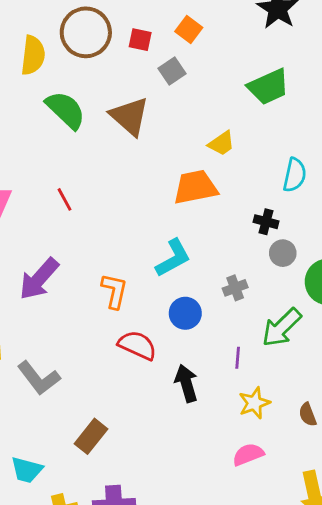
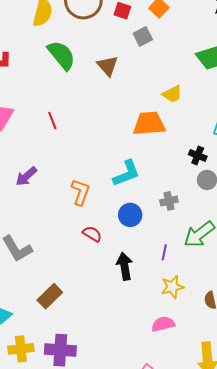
brown triangle: (130, 116) -> (108, 66), size x0.7
purple arrow: (39, 279) -> (26, 176), size x0.7
red semicircle: (137, 345) -> (92, 234), size x0.7

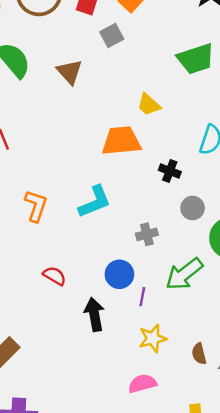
yellow trapezoid: (172, 94) -> (149, 105), turned 70
black cross: (198, 155) -> (170, 171), moved
orange L-shape: (80, 192) -> (36, 206), moved
blue circle: (130, 215) -> (119, 274), moved

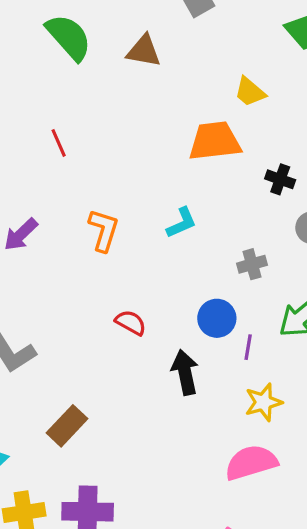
brown triangle: (70, 72) -> (144, 51), turned -36
cyan L-shape: (95, 202) -> (182, 223), size x0.7
pink semicircle: (142, 384) -> (251, 463), size x1.4

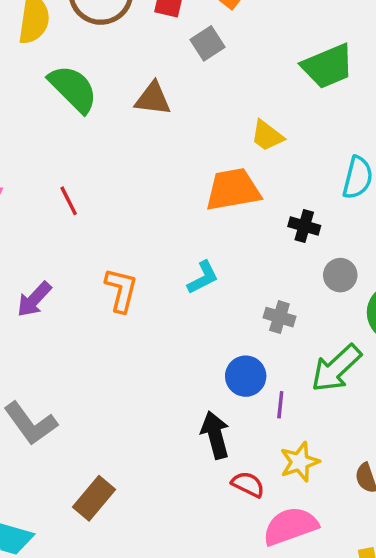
gray cross: (252, 264) -> (279, 317), turned 36
red semicircle: (131, 323) -> (248, 484), moved

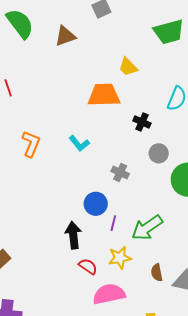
brown triangle: (153, 99) -> (65, 36), turned -35
cyan L-shape: (203, 278) -> (79, 143), turned 70
green arrow: (336, 368) -> (147, 228), moved

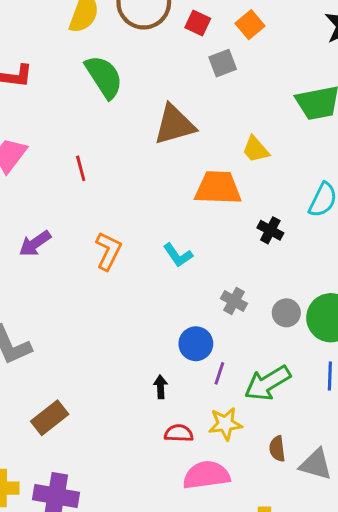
brown triangle: (65, 36) -> (174, 125), moved, size x1.4
gray circle: (159, 153) -> (286, 313), moved
black arrow: (73, 235) -> (161, 387), size x0.6
red semicircle: (88, 266) -> (179, 433), turned -36

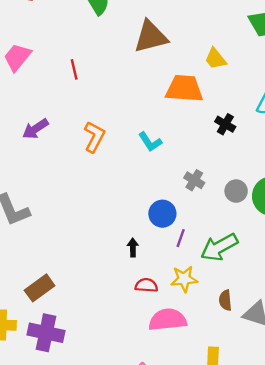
brown rectangle: (50, 418) -> (40, 288), moved

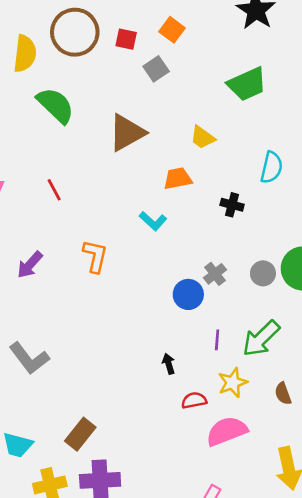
orange trapezoid: (184, 89) -> (178, 179), size x0.7
cyan L-shape: (150, 142) -> (153, 221), moved
gray cross: (194, 180) -> (215, 274), turned 36
blue circle: (162, 214) -> (188, 294), moved

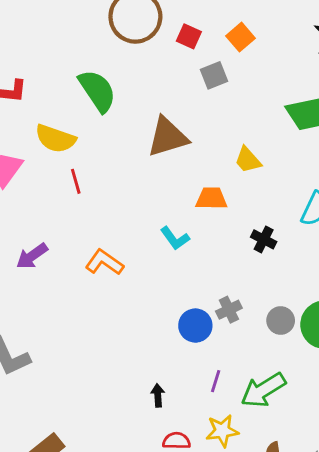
yellow semicircle: (25, 54) -> (55, 139), moved, turned 90
orange L-shape: (95, 256) -> (104, 262), turned -80

